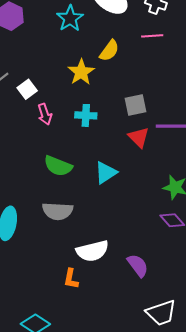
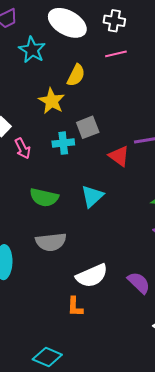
gray square: (135, 105) -> (88, 127), moved

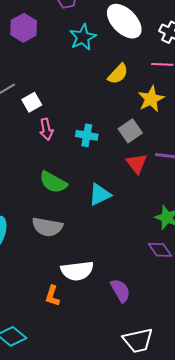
yellow star: (52, 101) -> (151, 99), moved
gray square: (88, 127) -> (130, 131), moved, turned -30

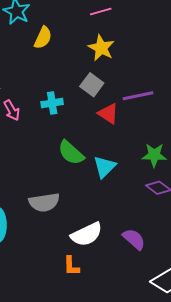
yellow semicircle: (118, 74) -> (43, 38), moved
green semicircle: (53, 182) -> (71, 153), moved, turned 32
cyan triangle: (100, 195) -> (104, 167), moved

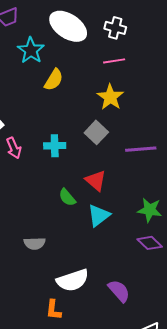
red triangle: (108, 114) -> (96, 181), moved
green semicircle: (71, 153) -> (67, 197), size x0.7
gray semicircle: (44, 202) -> (35, 243), size x0.7

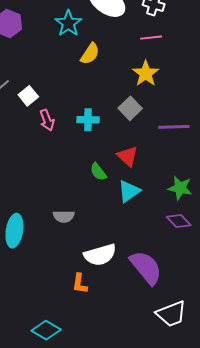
purple semicircle: (119, 291) -> (146, 268), size x1.5

